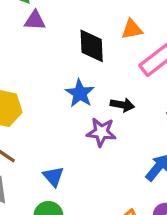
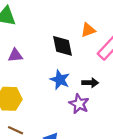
purple triangle: (35, 20) -> (15, 55), moved
purple star: (101, 132) -> (79, 104), turned 30

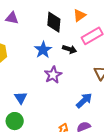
orange triangle: (88, 30) -> (79, 15), turned -32
black arrow: (90, 83) -> (70, 49), moved

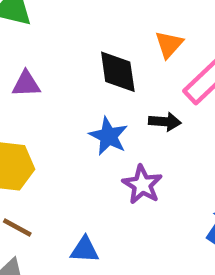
blue triangle: (21, 98) -> (85, 250), turned -40

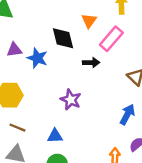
blue star: (109, 136) -> (37, 58), moved
purple star: (142, 185) -> (71, 100), moved

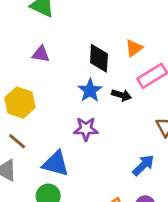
blue star: (37, 58) -> (90, 90), moved
purple star: (71, 100) -> (86, 129), turned 30
blue triangle: (55, 136) -> (56, 164), size x1.5

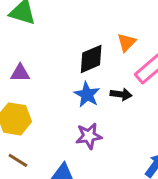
purple triangle: (41, 54) -> (20, 73), moved
black diamond: (99, 58) -> (91, 59), turned 72

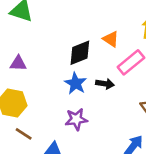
orange triangle: (127, 42) -> (111, 39), turned -42
brown line: (18, 160) -> (24, 134), moved

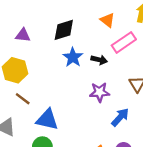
black diamond: (80, 53) -> (64, 30), moved
purple star: (76, 119) -> (100, 92), moved

